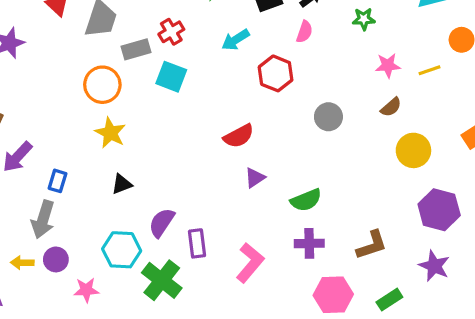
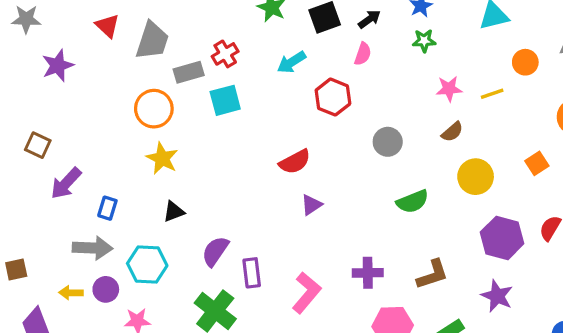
cyan square: (171, 77) -> (225, 100), turned -36
green semicircle: (306, 200) -> (413, 202), moved
gray arrow: (43, 219) -> (92, 248), turned -105
cyan hexagon: (122, 250) -> (147, 265), moved

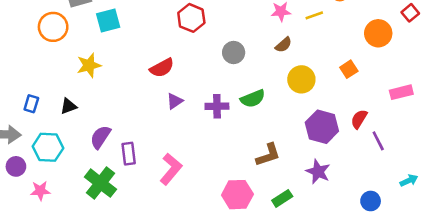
yellow star: (162, 158) -> (89, 65), moved, turned 30
blue rectangle: (107, 208) -> (31, 104), moved
purple cross: (368, 273) -> (217, 106), moved

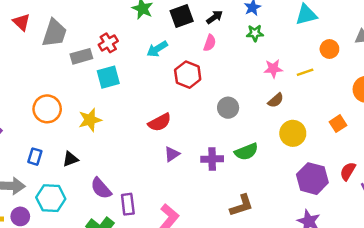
orange circle: (53, 27) -> (47, 109), moved
purple semicircle: (100, 137) -> (101, 188), turned -75
brown L-shape: (268, 155) -> (241, 205), moved

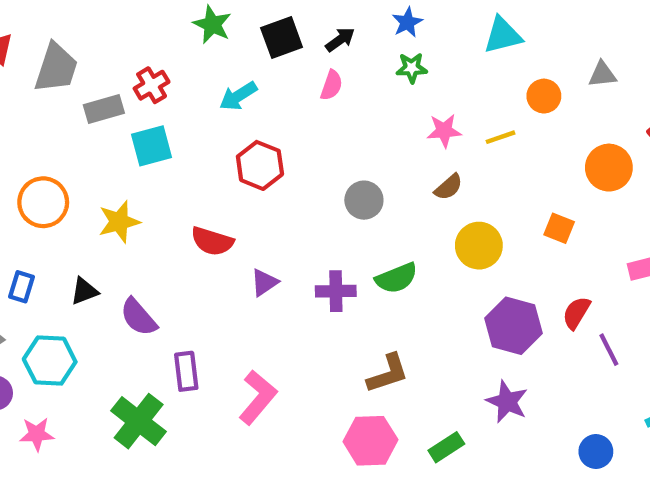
red hexagon: (188, 75) -> (260, 165), moved
red semicircle: (160, 122) -> (212, 241), moved, turned 45
orange square: (338, 124) -> (559, 228), turned -35
purple semicircle: (101, 188) -> (139, 317), moved

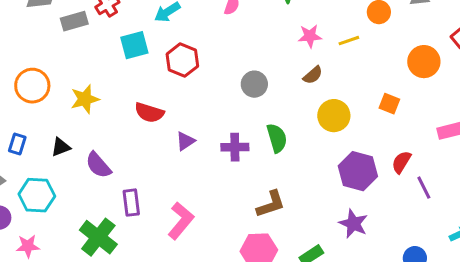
cyan square: (152, 146) -> (134, 45), moved
green semicircle: (396, 278) -> (277, 138), turned -84

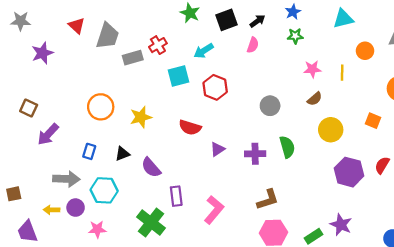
yellow line: (349, 41) -> (342, 73), turned -70
brown L-shape: (271, 204) -> (268, 200), moved
purple star: (353, 224) -> (341, 225), moved

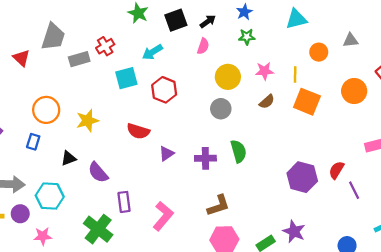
red triangle: (77, 26) -> (21, 58), moved
orange square: (373, 121) -> (307, 102), moved, size x1.6
yellow circle: (331, 130) -> (228, 77), moved
blue rectangle: (89, 151) -> (33, 142), moved

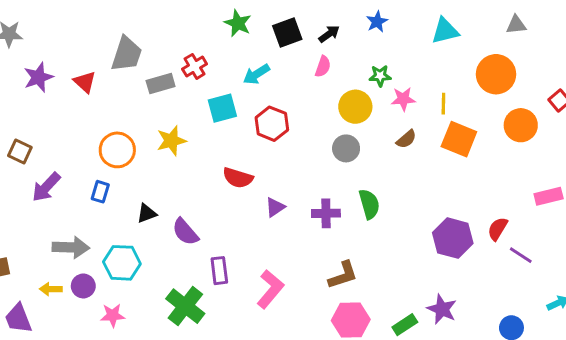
green star: (247, 37) -> (380, 76), moved
gray triangle: (351, 40) -> (516, 25), moved
orange circle: (319, 52) -> (496, 74), moved, size x1.6
yellow star: (87, 121) -> (171, 141), moved
purple line: (354, 190) -> (521, 255), turned -30

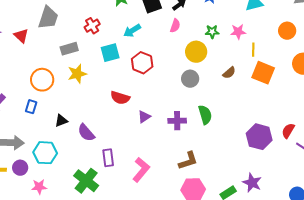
orange circle: (496, 74) -> (287, 31), size x0.7
gray rectangle: (161, 83) -> (69, 49), moved
pink star: (403, 99) -> (238, 32), moved

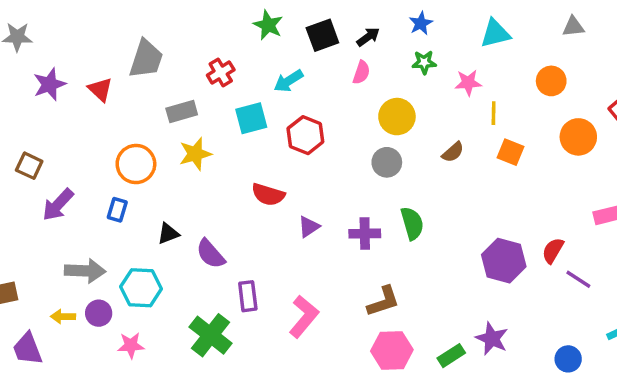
green star: (212, 32) -> (424, 62), moved
orange square: (263, 73) -> (511, 152), size x0.7

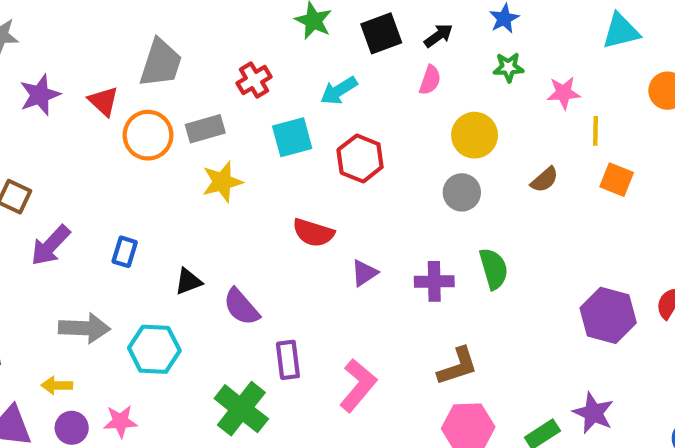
cyan triangle: (495, 33) -> (621, 31), moved
orange circle: (136, 164) -> (148, 135), moved
purple circle: (99, 313) -> (72, 428), moved
pink star: (131, 345) -> (120, 421), moved

